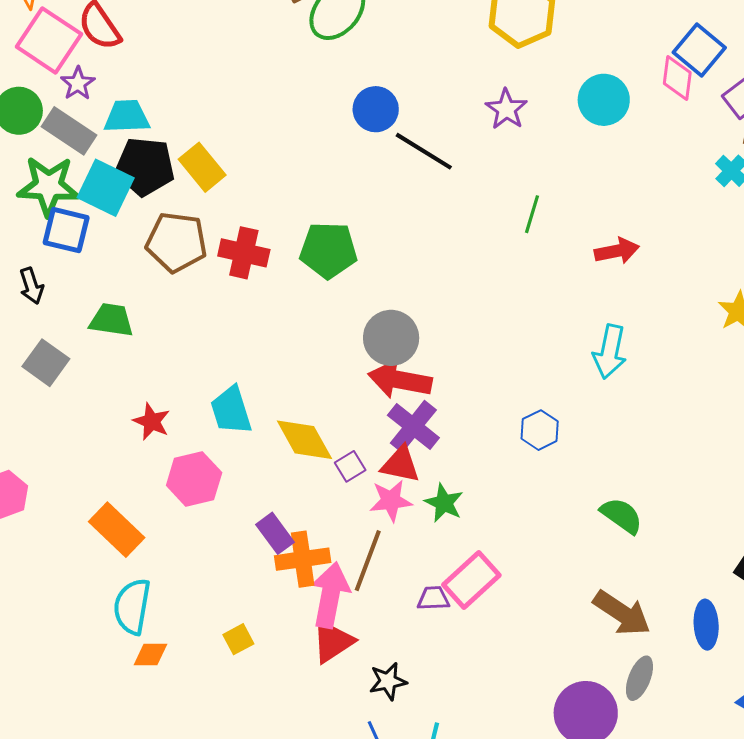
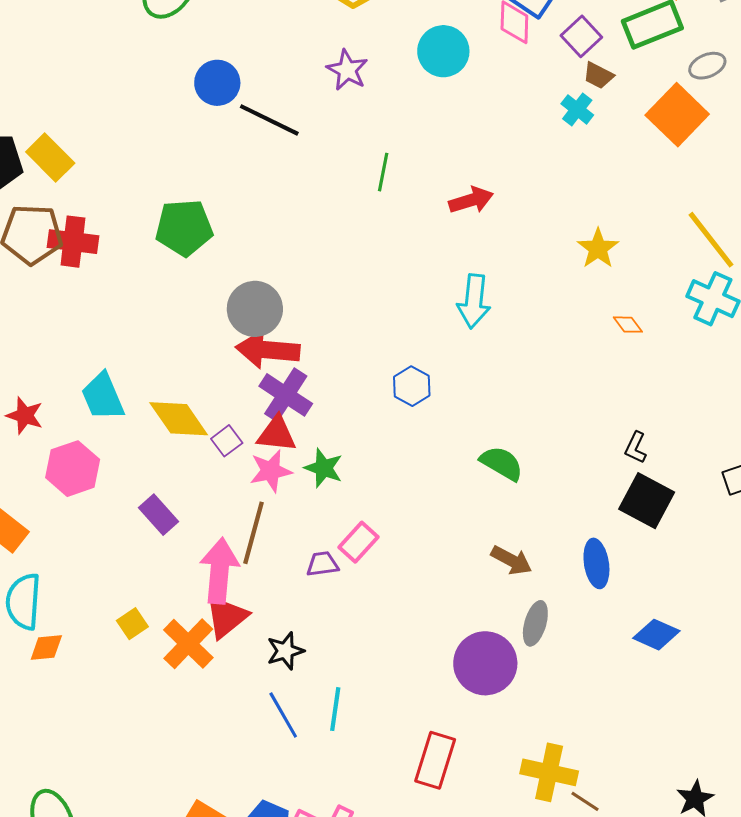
red cross: (244, 253) -> (73, 242), moved
orange cross: (303, 559) -> (188, 644), moved, turned -32
pink rectangle: (471, 580) -> (358, 542), size x0.7
brown arrow: (622, 613) -> (511, 560), size x0.7

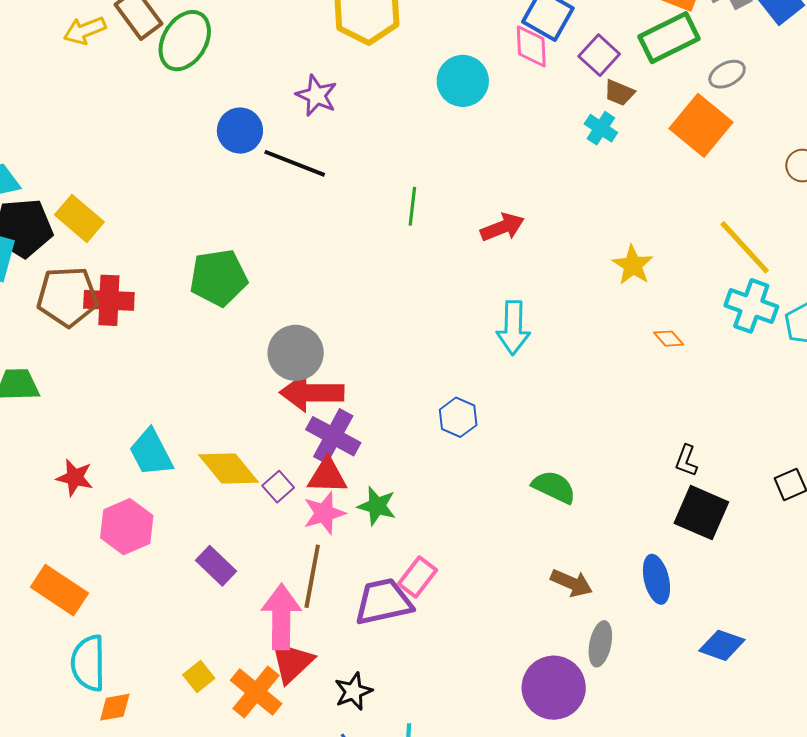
purple star: (347, 70) -> (316, 95), moved
purple trapezoid: (322, 564) -> (383, 602), size x1.8

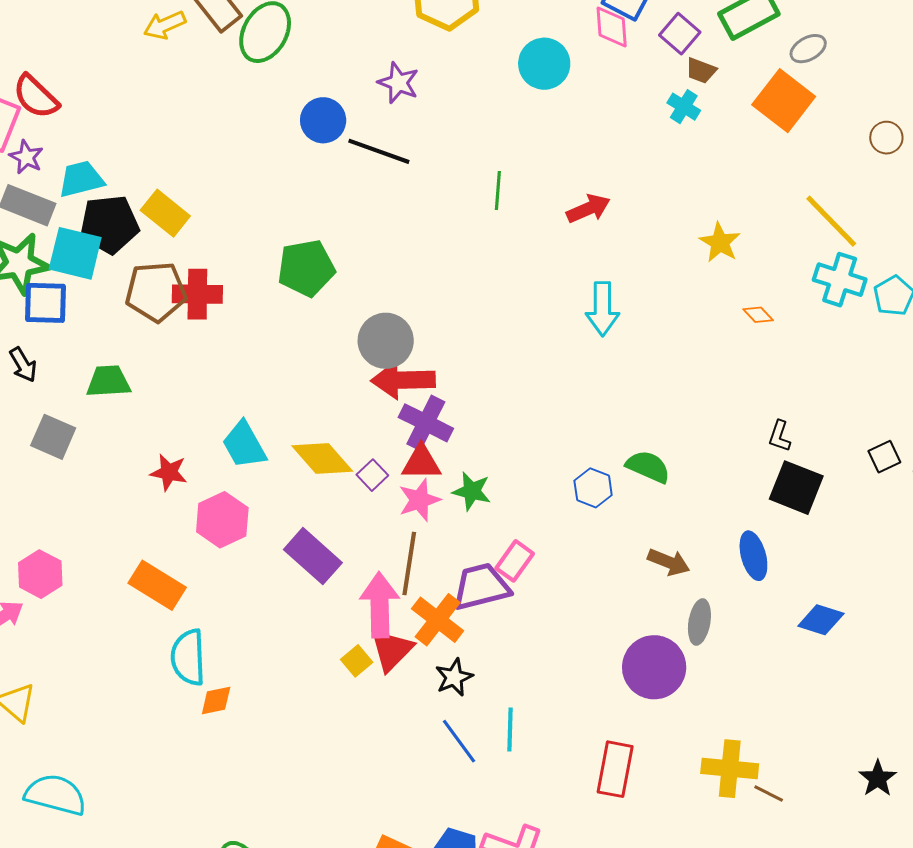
blue hexagon: (458, 417) -> (593, 488), moved
purple rectangle: (216, 566) -> (313, 556), size x1.4
yellow square: (199, 676) -> (357, 661), moved
orange cross: (256, 692) -> (438, 620), moved

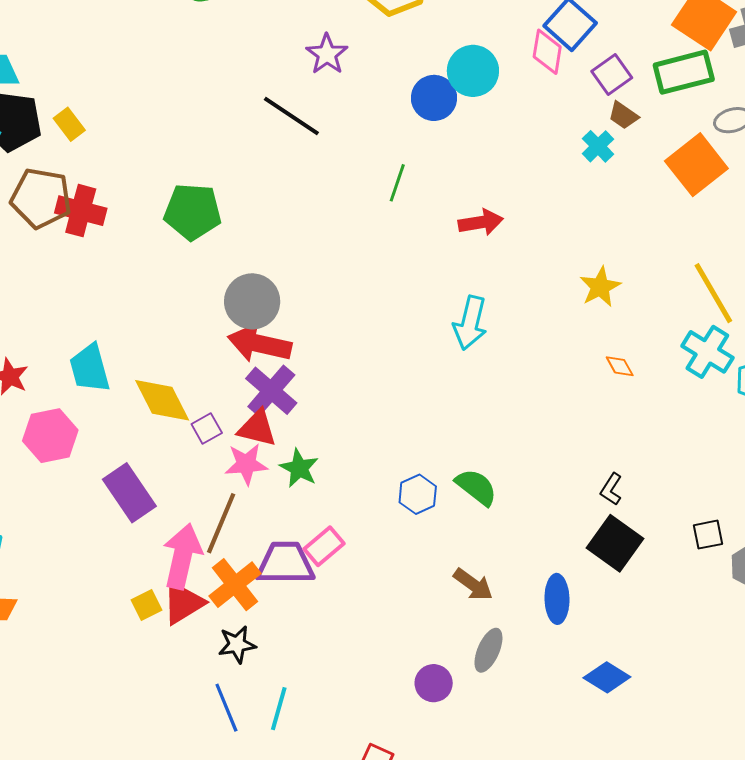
blue circle: (323, 120) -> (434, 98), moved
yellow rectangle: (165, 213) -> (69, 124), size x0.7
purple circle: (654, 667) -> (434, 683), size x0.6

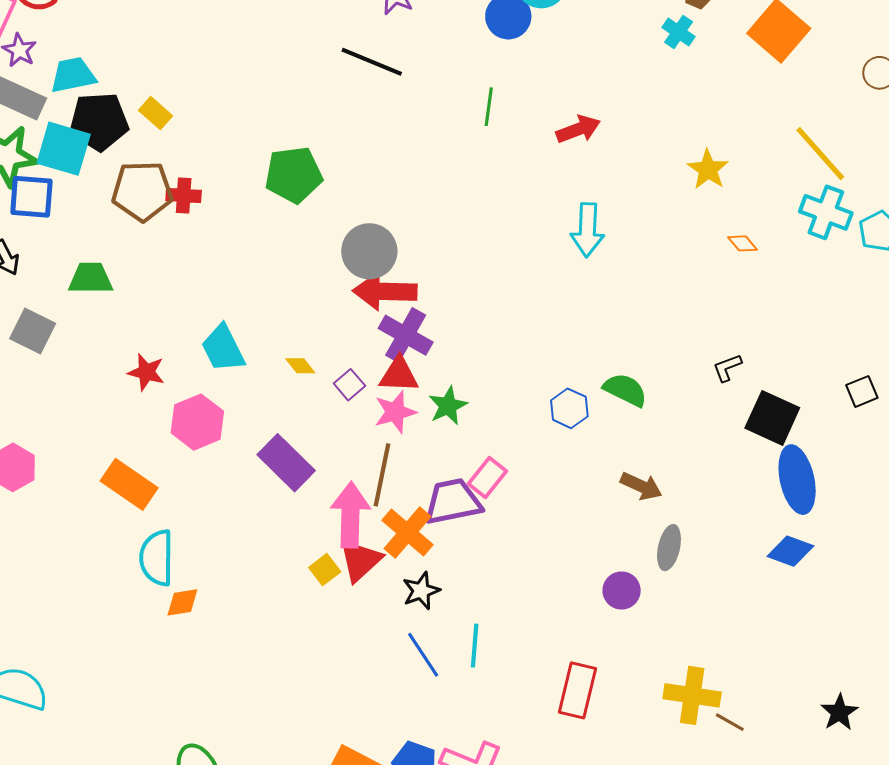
red cross: (81, 211) -> (184, 195), size x0.7
yellow diamond: (162, 400) -> (300, 366), size x0.5
green star: (299, 468) -> (448, 406), turned 30
black L-shape: (611, 489) -> (727, 368), moved, turned 48
blue ellipse: (557, 599) -> (797, 480), moved, size x1.4

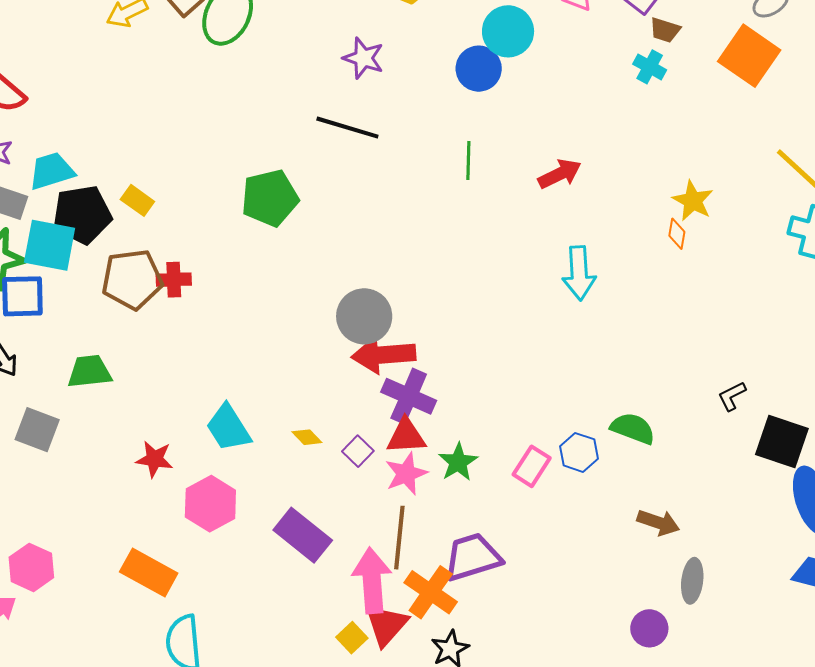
green pentagon: (294, 175) -> (270, 198), moved
orange diamond: (743, 243) -> (677, 234), moved, turned 56
pink rectangle: (487, 477) -> (532, 466), moved

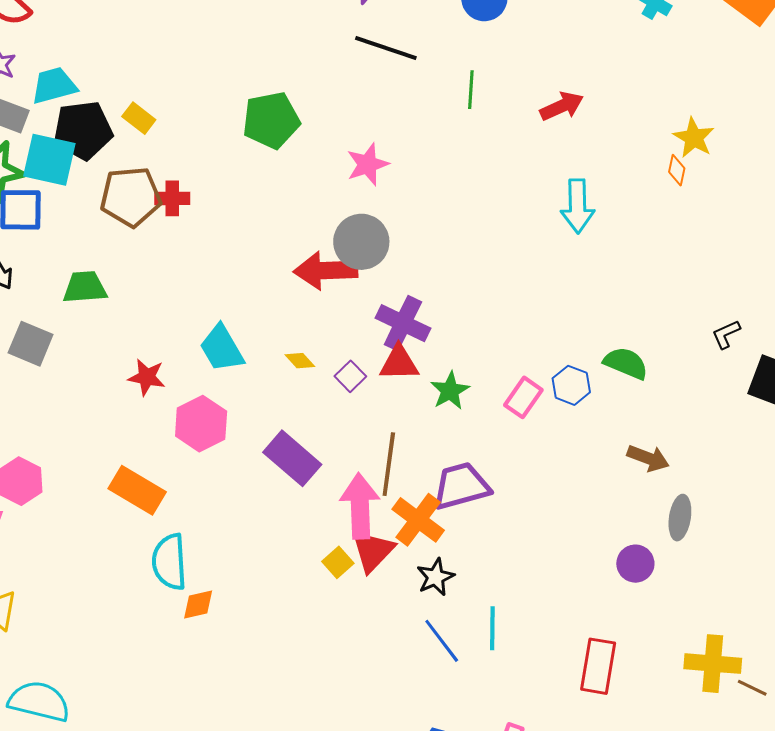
black line: (347, 128) -> (386, 48), moved
red arrow: (384, 355) -> (326, 271), moved
pink star: (406, 474) -> (368, 164), moved

